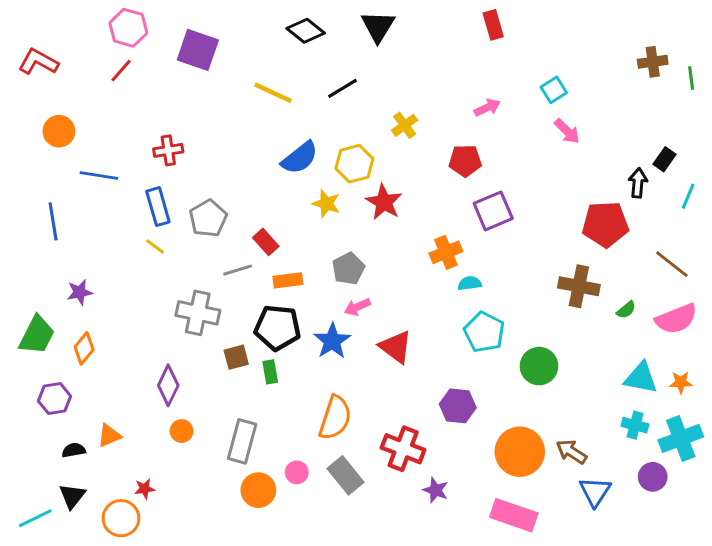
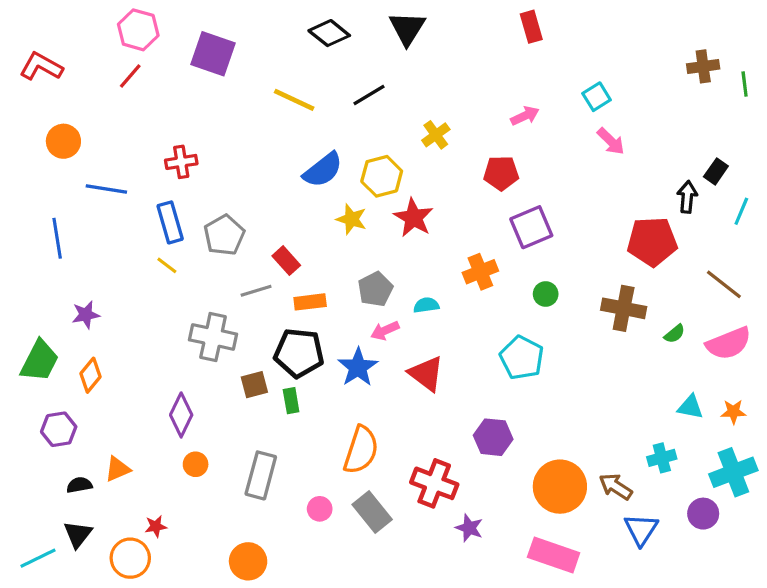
cyan semicircle: (470, 283) -> (426, 305), moved
green circle: (539, 366) -> (546, 294), moved, size x0.6
cyan triangle: (641, 378) -> (690, 407), size x0.7
cyan cross: (635, 425) -> (662, 458), moved, turned -30
orange circle: (258, 490) -> (248, 561), moved

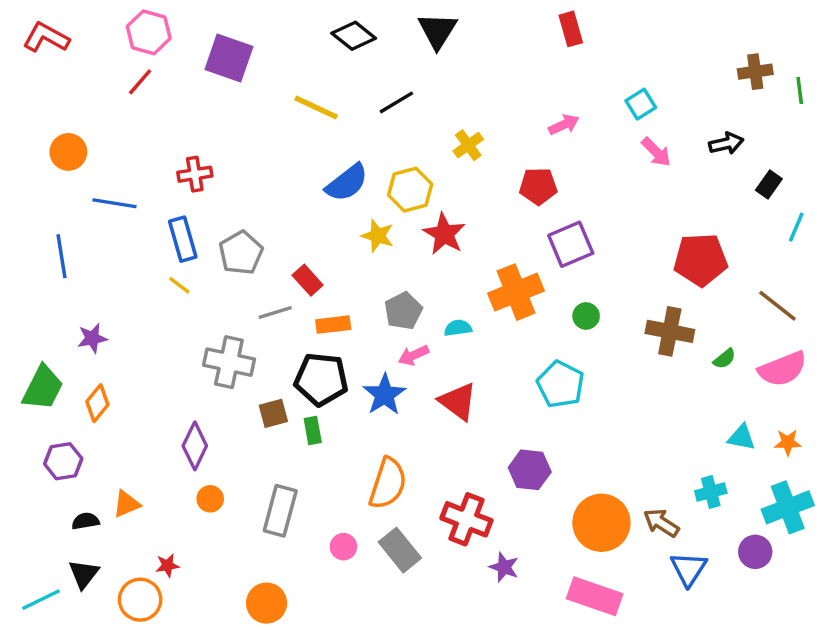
red L-shape: (41, 66) -> (46, 37), moved
black arrow: (687, 197) -> (726, 143), moved, turned 72
orange cross: (480, 272) -> (516, 292), size x1.4

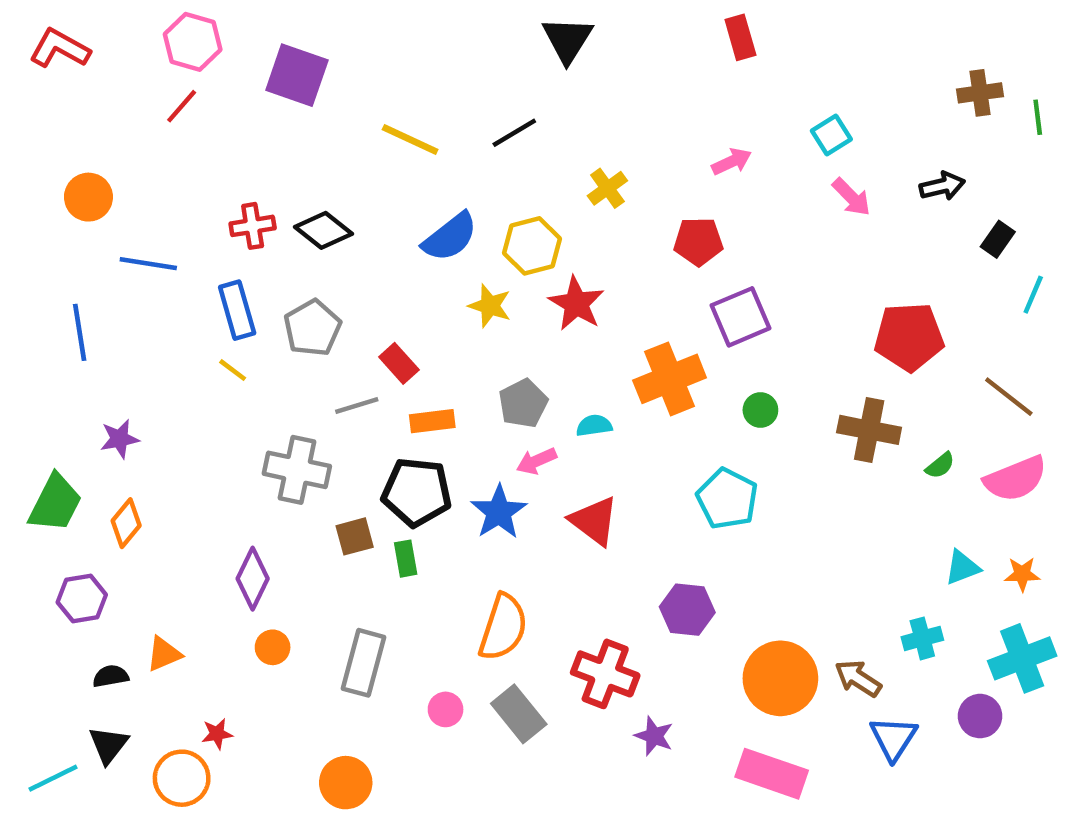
black diamond: (354, 36) -> (324, 230), moved
cyan triangle: (742, 437) -> (962, 567), turned -32

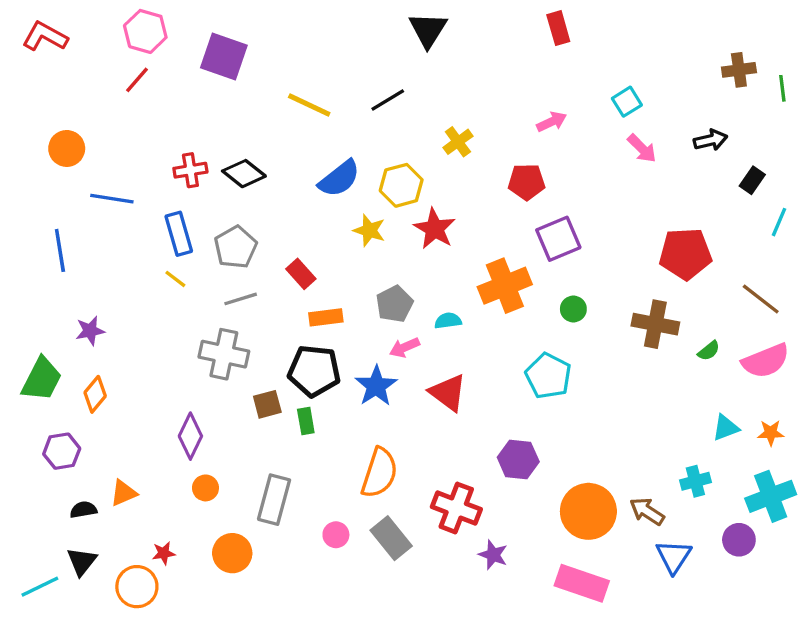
gray line: (357, 406) -> (241, 299), moved
orange circle: (346, 783) -> (232, 553), moved

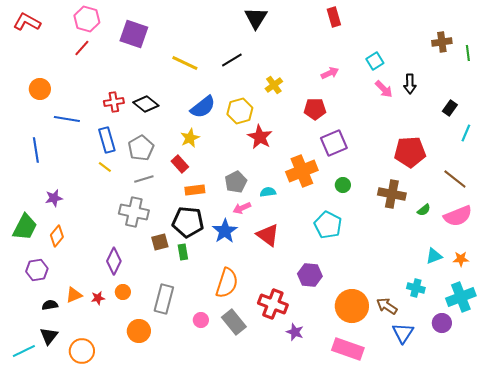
black arrow: (710, 140) -> (410, 84), moved, turned 102
yellow star: (369, 230) -> (190, 138), moved, turned 30
cyan cross: (695, 481) -> (416, 288), turned 30
red star: (164, 553) -> (98, 298), moved

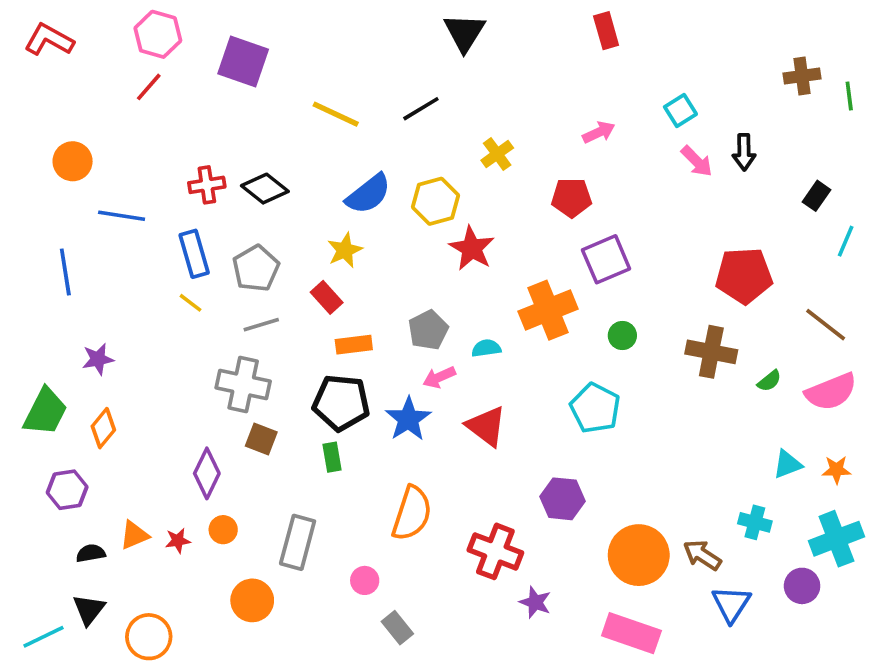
brown square: (160, 242) -> (261, 439), moved, turned 36
gray rectangle: (234, 322) -> (397, 628), moved, size x0.7

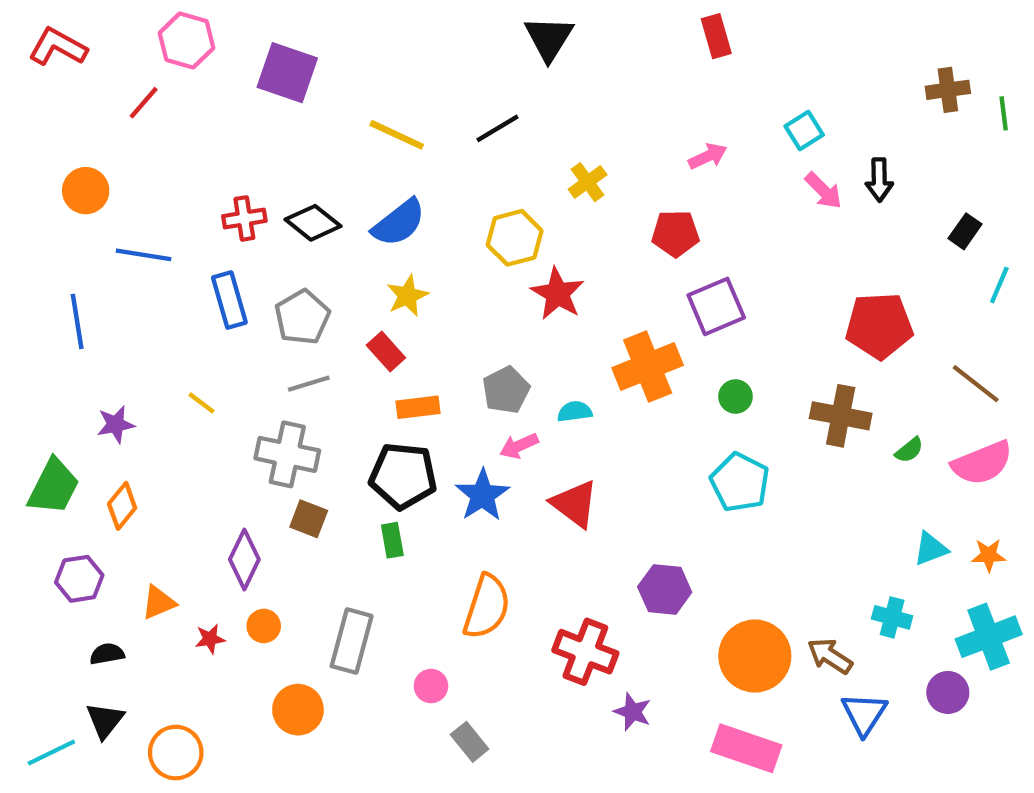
red line: (149, 87) -> (144, 103), moved
blue semicircle: (368, 194) -> (399, 223), moved
yellow line: (190, 303) -> (201, 403), moved
cyan pentagon: (595, 408) -> (740, 482), moved
orange triangle: (134, 535) -> (159, 602), moved

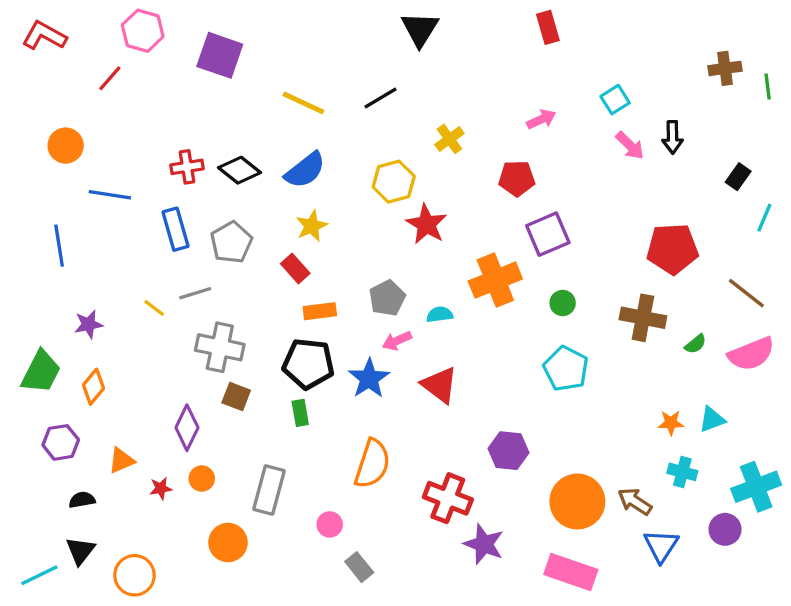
gray line: (309, 384) -> (195, 293), moved
orange star: (989, 555) -> (671, 423), moved
purple star: (633, 712) -> (484, 544), size x1.4

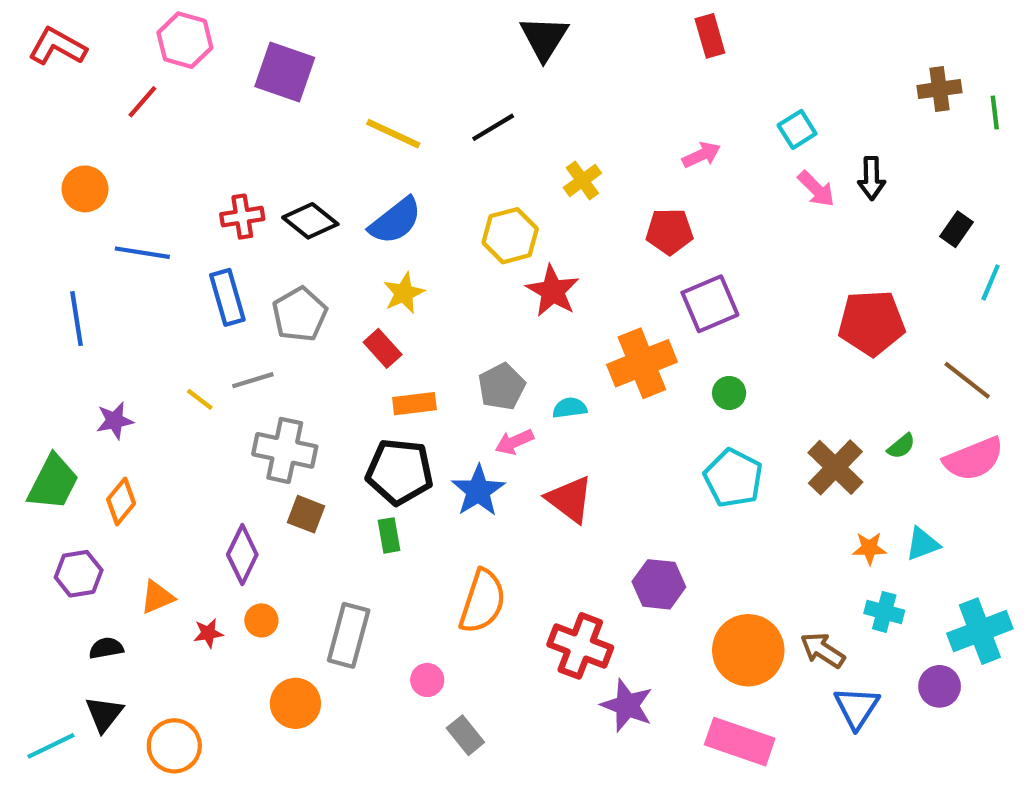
brown cross: (643, 318) -> (835, 467), moved, turned 33

